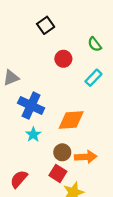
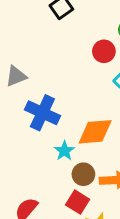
red circle: (63, 59) -> (104, 51), moved
cyan star: (33, 135) -> (64, 151), moved

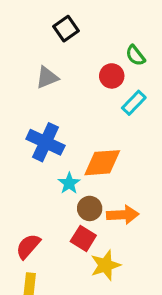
gray triangle: (16, 76) -> (47, 78), moved

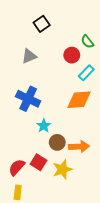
orange diamond: (102, 163) -> (79, 100), moved
red square: (83, 238) -> (39, 162), moved
yellow star: (105, 265) -> (62, 169), moved

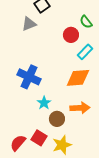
gray triangle: (29, 56) -> (29, 24), moved
orange arrow: (79, 147) -> (80, 108), moved

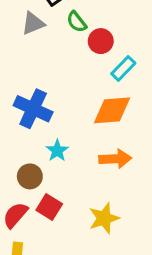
green semicircle: (86, 22) -> (77, 22), moved
brown circle: (57, 119) -> (30, 176), moved
yellow star: (62, 145) -> (104, 218), moved

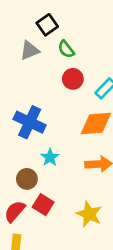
red circle: (101, 41) -> (73, 79), moved
yellow star: (104, 218) -> (89, 214), turned -30

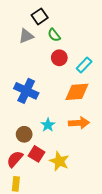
cyan star: (50, 157) -> (48, 125), moved
yellow star: (89, 214) -> (59, 161), moved

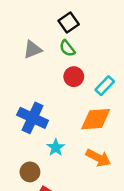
black square: (40, 16) -> (69, 23), moved
orange arrow: (79, 123) -> (98, 158), turned 30
cyan star: (48, 125) -> (56, 147), moved

